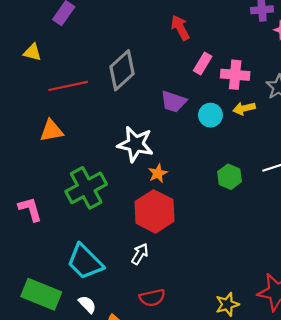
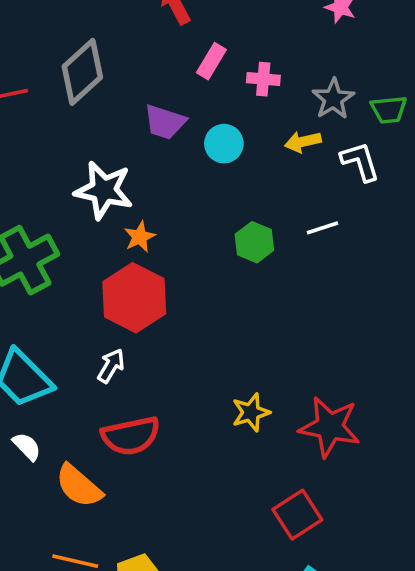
pink cross: (235, 75) -> (263, 79), size x0.7
yellow arrow: (244, 108) -> (303, 142), moved
red semicircle: (152, 298) -> (131, 436), size x1.4
yellow star: (227, 304) -> (251, 412), moved

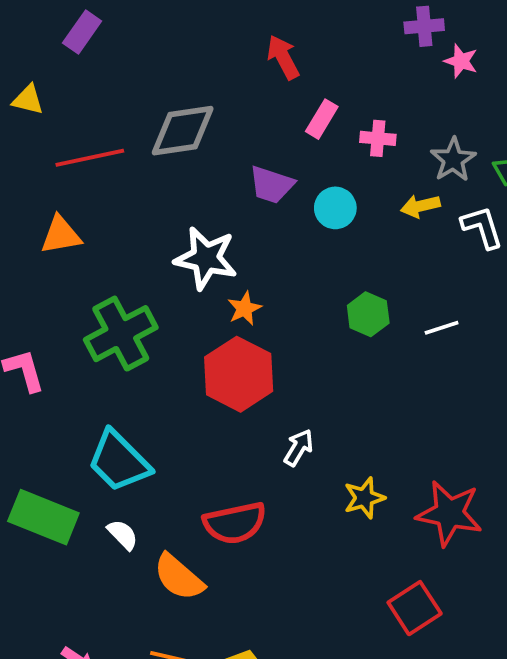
gray diamond: (82, 72) -> (183, 131), turned 34
white line: (322, 228) -> (442, 328), moved
white arrow: (111, 366) -> (299, 448), moved

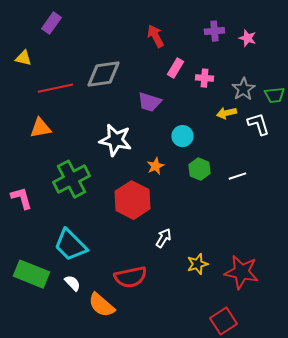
purple cross: (424, 26) -> (214, 31), moved
cyan circle: (335, 208) -> (182, 136), moved
orange star: (244, 308) -> (155, 166), moved

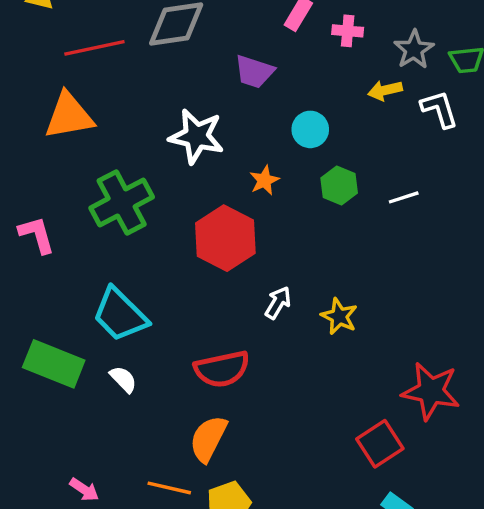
orange triangle: (40, 128) -> (69, 116), size x1.4
yellow star: (197, 264) -> (339, 316), moved, turned -30
red star: (241, 272) -> (431, 391), moved
orange semicircle: (101, 305) -> (208, 439), moved, turned 76

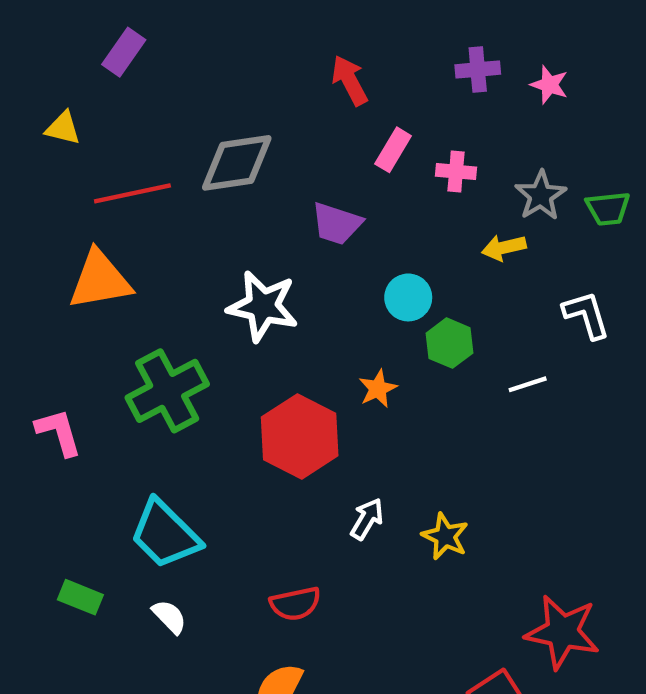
white L-shape: (439, 109) -> (586, 315), moved
orange star: (264, 180) -> (378, 389), moved
green hexagon: (339, 186) -> (449, 343), moved
green rectangle: (54, 364) -> (80, 597), size x0.6
red semicircle: (222, 369) -> (295, 604), size x0.7

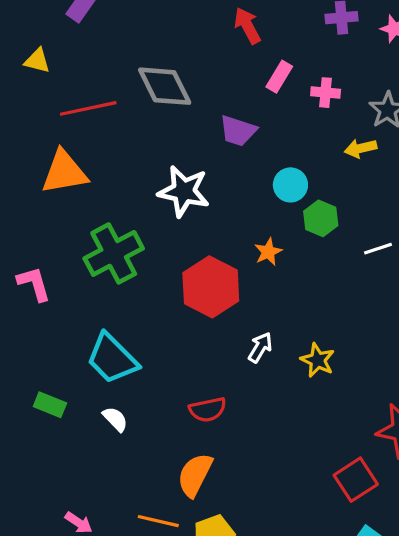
gray diamond: (237, 163) -> (165, 86), turned 72

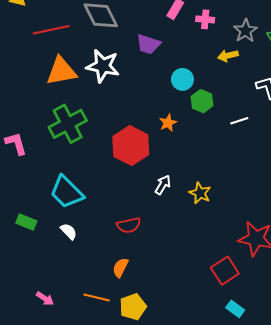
orange triangle: (64, 172) -> (61, 71), moved
white star: (184, 191) -> (103, 66), moved
orange semicircle: (195, 475) -> (120, 268), size x0.7

